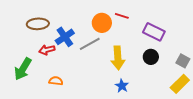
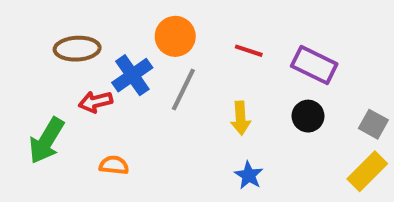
red line: (122, 16) -> (249, 51), moved
orange circle: (102, 23) -> (175, 36), moved
gray line: (90, 44) -> (183, 89), turned -35
yellow arrow: (118, 58) -> (241, 118), size x0.7

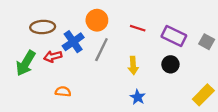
gray square: (373, 124) -> (207, 42), moved
green arrow: (46, 141) -> (26, 63), moved

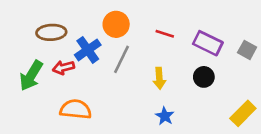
orange semicircle: (63, 91) -> (76, 109), size x1.6

